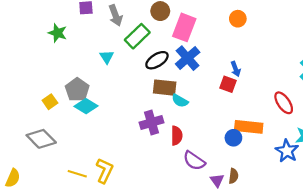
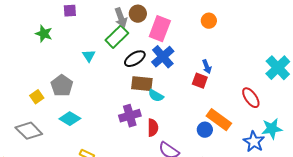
gray arrow: (115, 15) -> (121, 18), moved
cyan diamond: (86, 106) -> (70, 119), moved
orange rectangle: (249, 127) -> (219, 120), turned 30

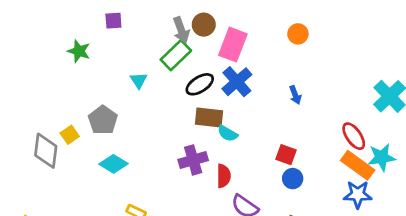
red square: (200, 81) -> (286, 155), moved
orange rectangle: (219, 120) -> (358, 165), moved
cyan star: (272, 129) -> (382, 157), moved
gray diamond: (29, 131) -> (46, 151), moved, turned 52
blue star: (254, 142) -> (358, 194), turned -30

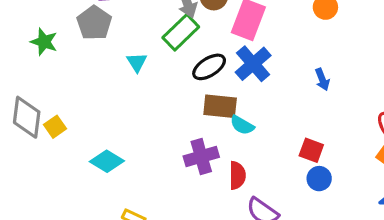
green star: (79, 51) -> (44, 42), moved
gray pentagon: (103, 120) -> (94, 23), moved
gray diamond: (46, 151) -> (27, 117), moved

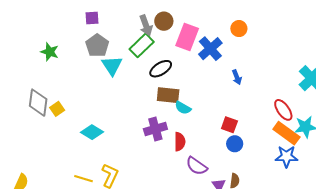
gray pentagon: (94, 23) -> (97, 45), moved
cyan triangle: (137, 62) -> (112, 66), size x1.5
blue cross: (253, 64) -> (210, 49), moved

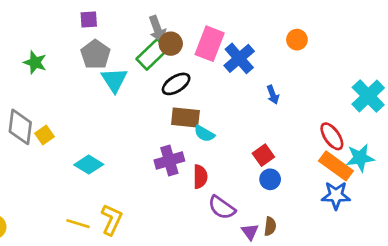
brown circle: (164, 21) -> (171, 44), moved
orange circle: (239, 29) -> (297, 40), moved
red square: (229, 125) -> (263, 155), turned 35

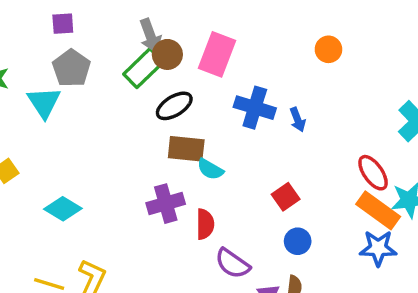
blue cross: (239, 58) -> (255, 108), moved, turned -32
cyan triangle: (114, 80) -> (44, 102), moved
blue circle: (270, 179) -> (298, 241), moved

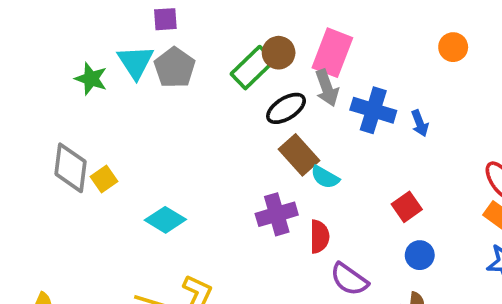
gray arrow: (150, 36) -> (327, 88), moved
cyan triangle: (44, 102) -> (136, 62), moved
brown rectangle: (186, 149) -> (299, 155), turned 42

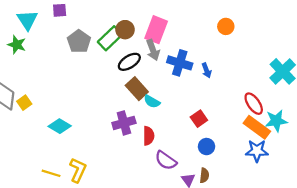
cyan triangle: (136, 62) -> (27, 20), moved
gray pentagon: (175, 68) -> (79, 41), moved

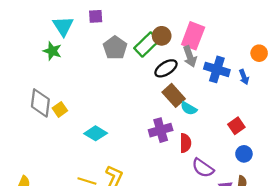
orange circle: (226, 26) -> (259, 53), moved

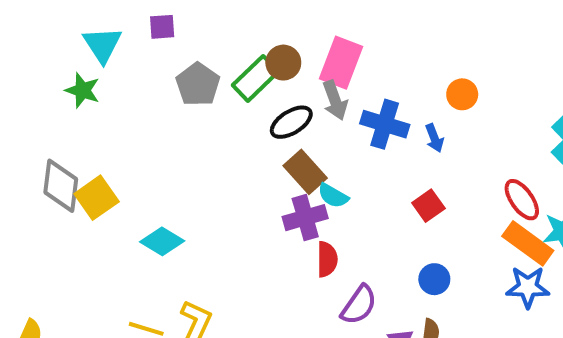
yellow square: (60, 109) -> (97, 198), size x1.5
red square: (236, 126) -> (428, 206), moved
purple cross: (161, 130) -> (305, 218), moved
purple semicircle: (203, 168) -> (359, 305), turned -90

